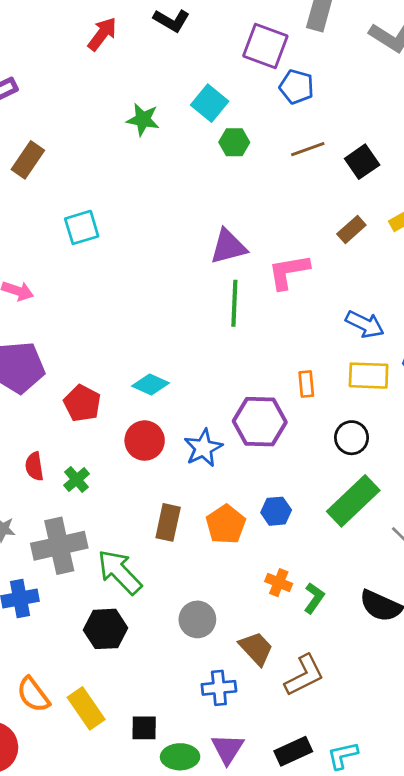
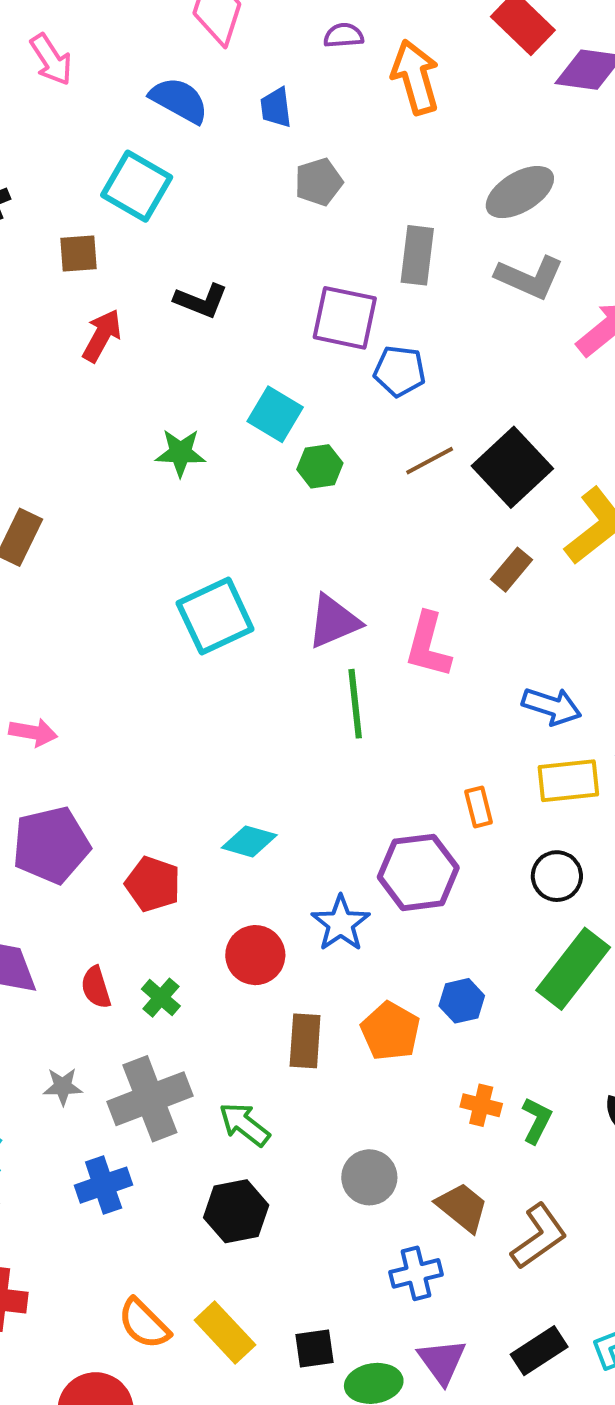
black square: (362, 162) -> (512, 467), size x1.5
cyan square: (82, 227) -> (215, 616), moved, size x1.4
pink L-shape: (289, 272) -> (428, 645), turned -57
red circle: (145, 441) -> (255, 955), moved
green arrow: (120, 572) -> (244, 1124), size x0.7

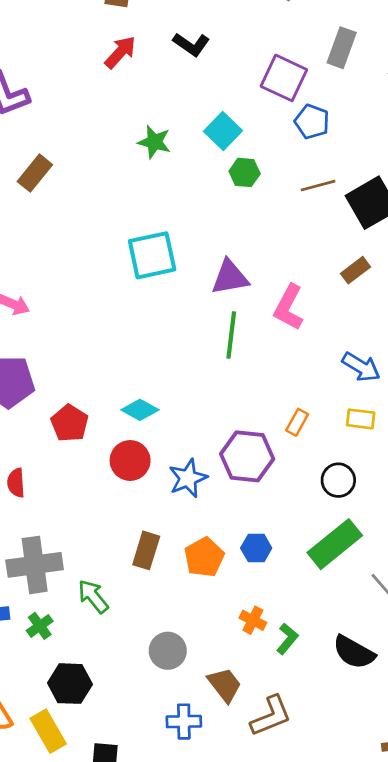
yellow rectangle: (568, 781) -> (361, 419), size x0.7
orange rectangle: (479, 807) -> (297, 422), turned 30
red circle: (255, 955) -> (130, 460), moved
green cross: (161, 998) -> (40, 626), moved
black hexagon: (236, 1211) -> (70, 684), moved

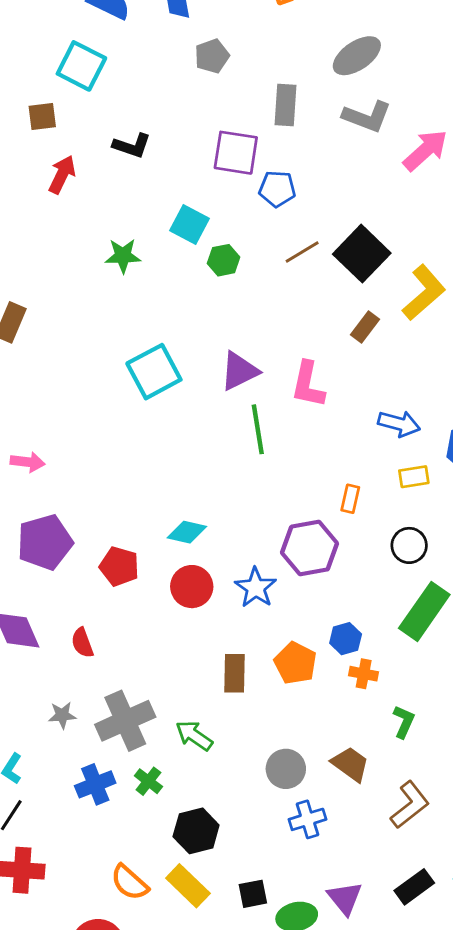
orange cross: (253, 620) -> (364, 674), moved
brown trapezoid: (225, 685) -> (350, 764), moved
blue cross: (184, 722) -> (308, 819), moved

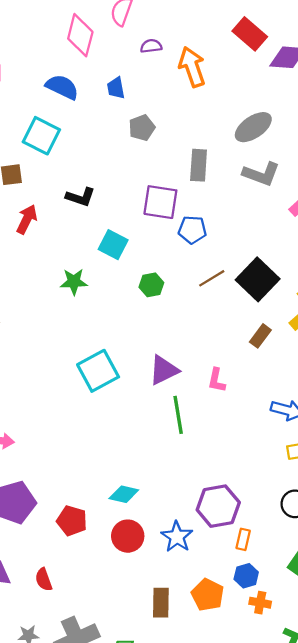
cyan square: (190, 224) -> (113, 245), moved
pink L-shape: (308, 384) -> (217, 380), size x0.7
orange rectangle: (350, 499) -> (243, 539), moved

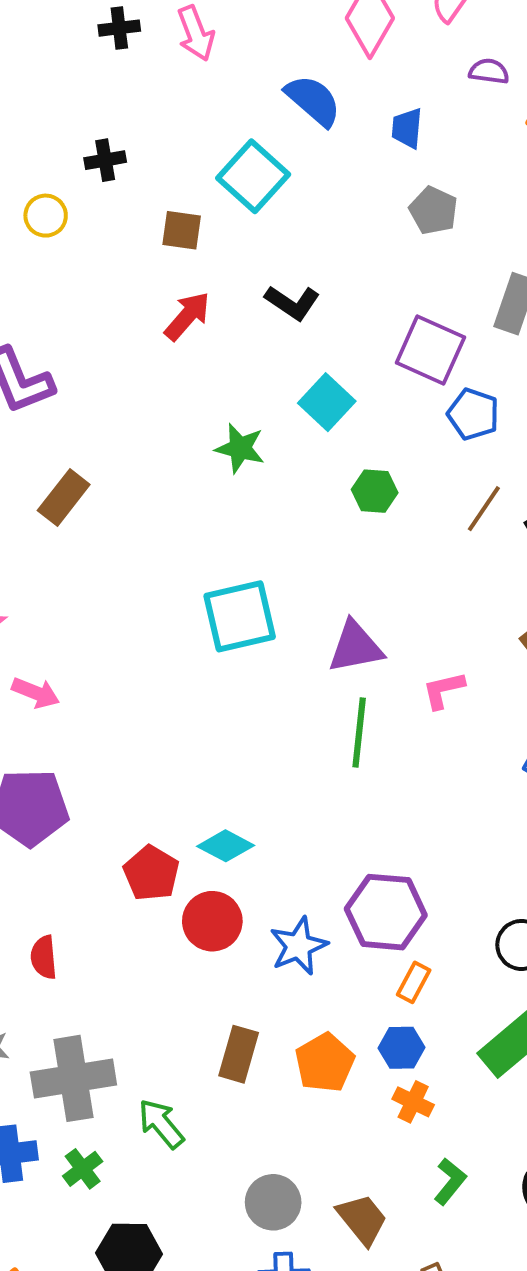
gray pentagon: (142, 128) -> (433, 210), turned 30
brown line: (212, 278) -> (484, 509), turned -40
pink L-shape: (217, 380) -> (443, 690), turned 50
red pentagon: (72, 521) -> (151, 873), moved

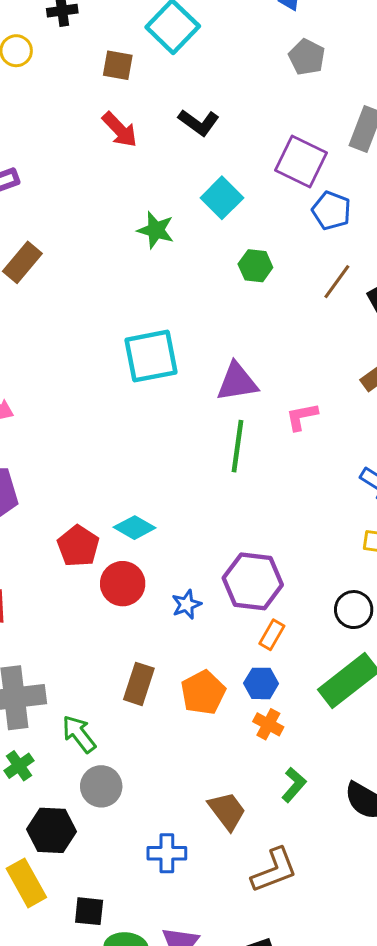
red arrow: (187, 316) -> (120, 130), turned 93
blue star: (298, 946) -> (187, 604), size x0.7
gray circle: (273, 1202) -> (101, 786), moved

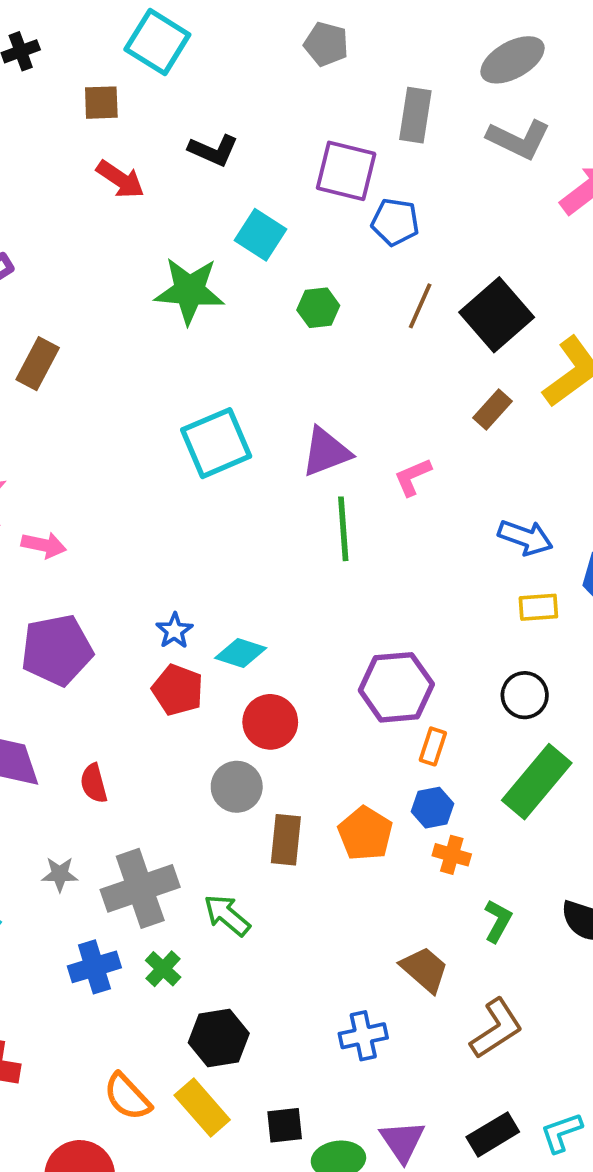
green star: (156, 230) -> (189, 291), size x1.5
red circle: (123, 584) -> (270, 722), moved
blue star: (187, 604) -> (174, 631), moved
gray circle: (101, 786) -> (237, 787), moved

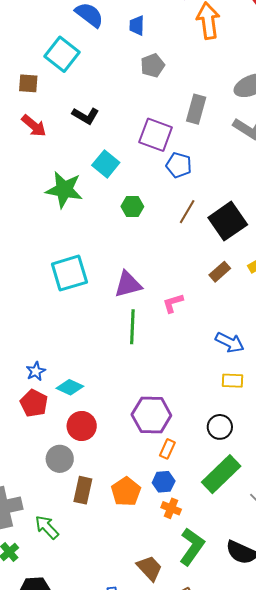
gray pentagon: (326, 44) -> (153, 65), turned 30
green L-shape: (498, 921) -> (192, 547), size x1.6

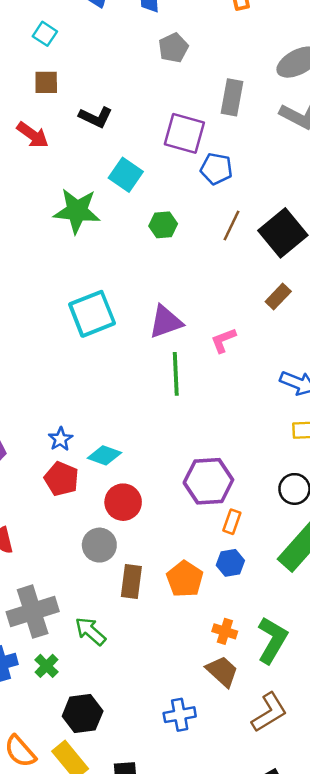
cyan square: (62, 54) -> (45, 34), moved, size x0.6
brown square: (28, 83) -> (46, 82), moved
orange cross: (171, 508) -> (225, 631), moved

